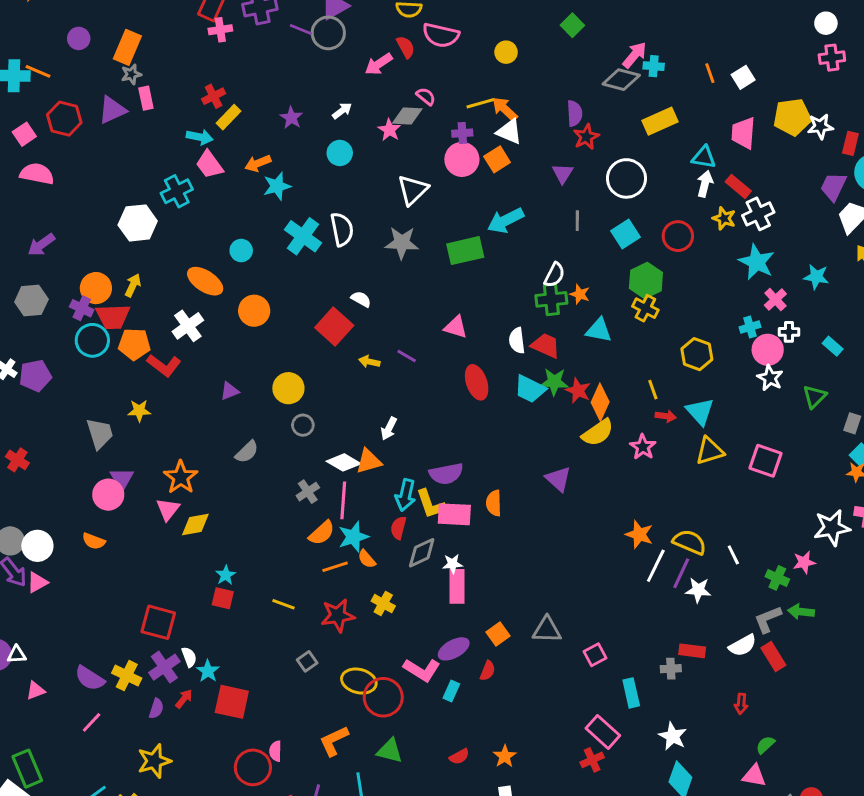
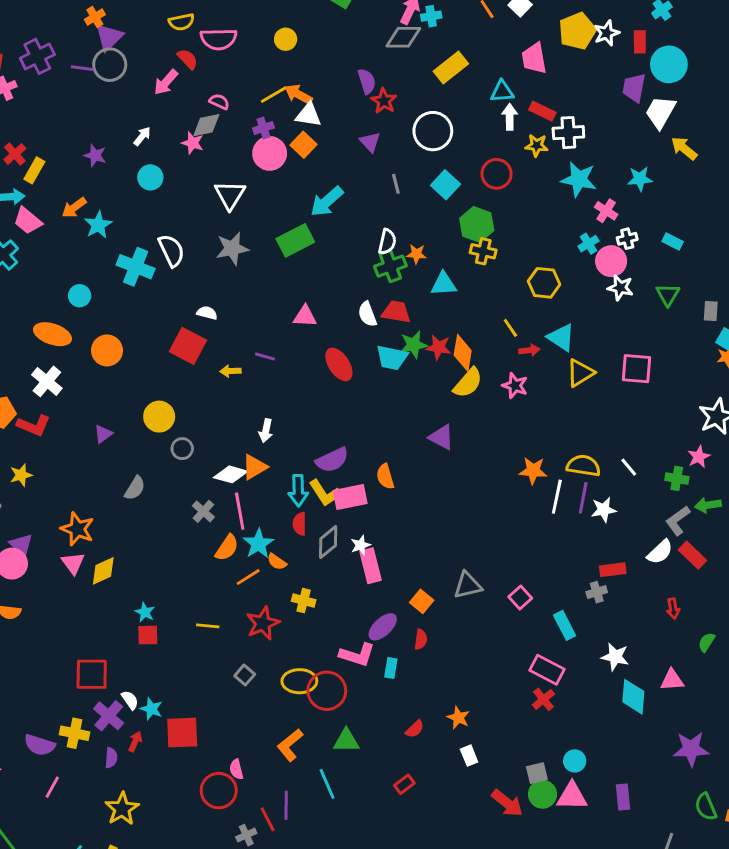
white cross: (758, 214) -> (568, 133), turned 36
pink triangle: (754, 776) -> (672, 680), moved

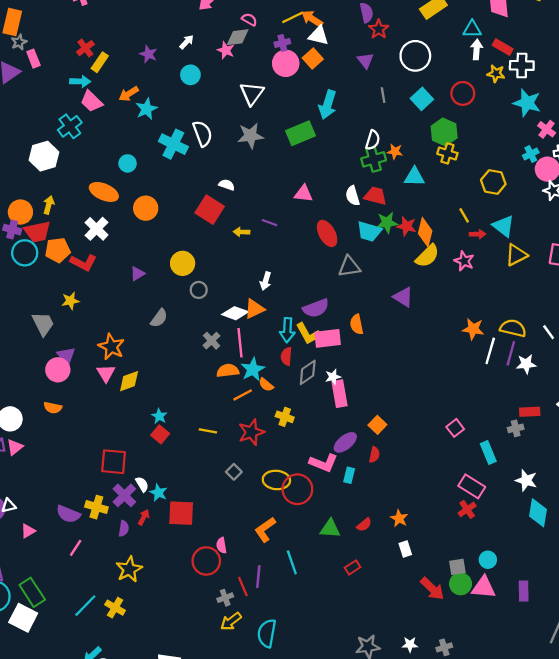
cyan arrow: (327, 201) -> (328, 105), turned -36
orange semicircle: (227, 548) -> (228, 371), turned -135
gray triangle: (468, 585) -> (349, 267), moved
red square: (148, 635) -> (160, 434), turned 36
green triangle: (346, 741) -> (330, 529), moved

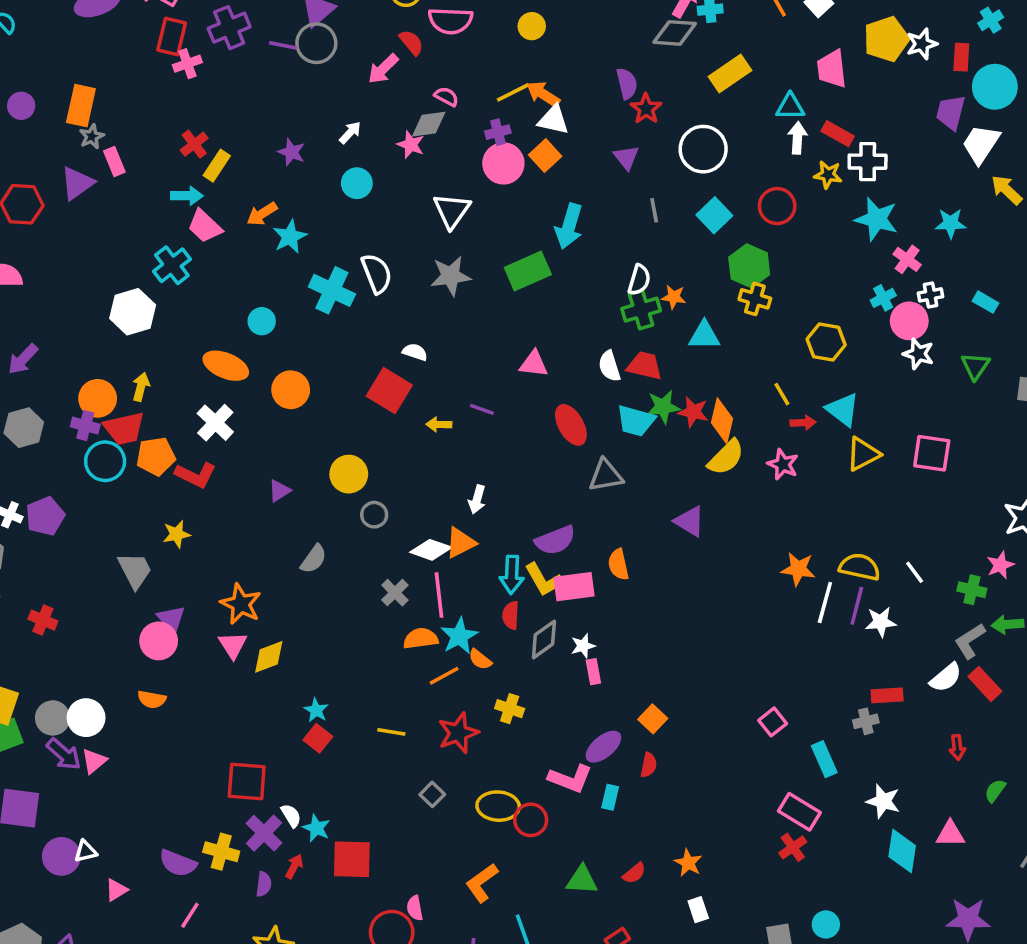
pink rectangle: (339, 394) -> (593, 672), size x0.6
red circle: (297, 489) -> (531, 820), size x0.7

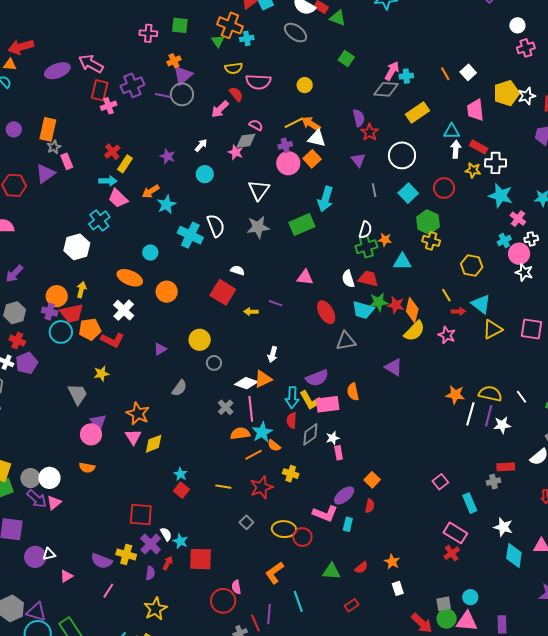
red cross: (43, 620) -> (17, 341), moved

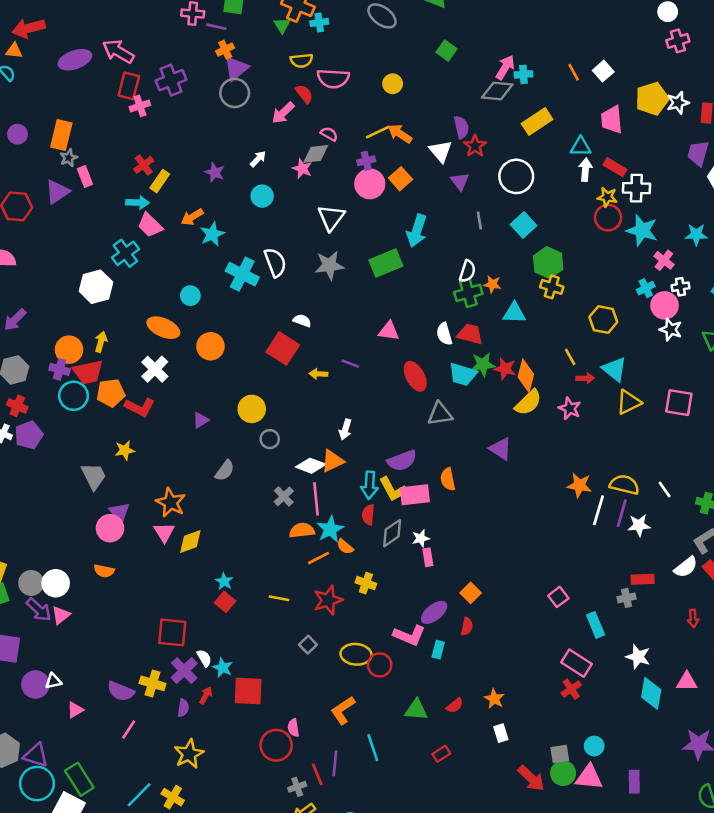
purple line: (163, 96) -> (216, 27), moved
white triangle: (317, 138) -> (440, 151), moved, turned 36
red circle: (444, 188) -> (608, 218), moved

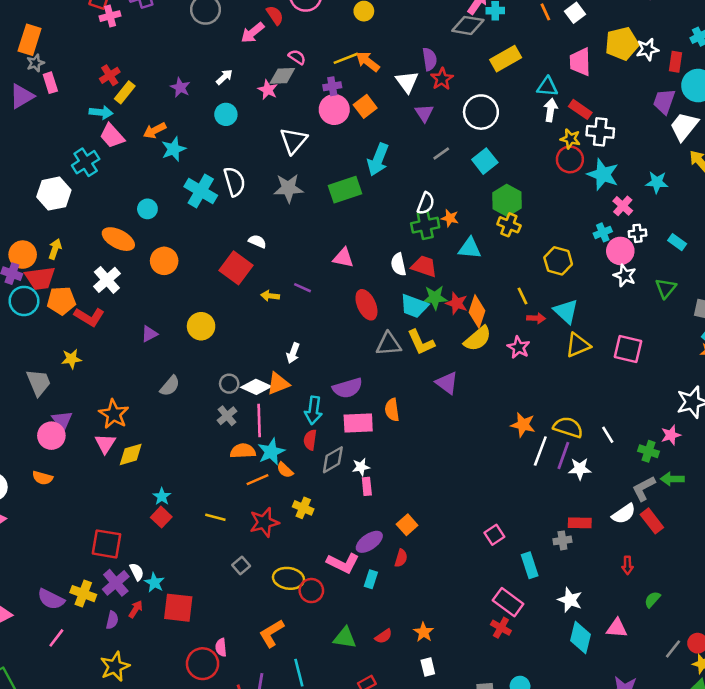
gray line: (479, 220) -> (441, 153), turned 60
gray circle: (270, 439) -> (229, 384), moved
yellow L-shape: (393, 489) -> (421, 342), moved
red cross: (571, 689) -> (501, 628), turned -30

